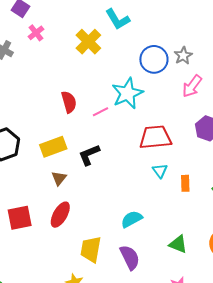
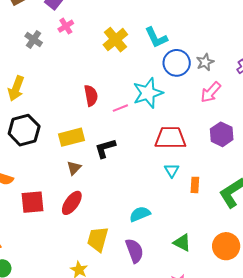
cyan L-shape: (118, 19) -> (156, 38), moved

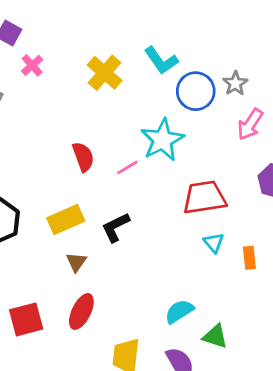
green triangle: (182, 243) -> (215, 336), moved

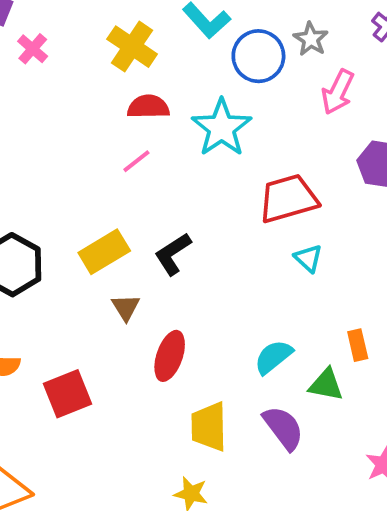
red semicircle: (83, 157) -> (148, 107), moved, turned -64
pink line: (127, 167) -> (136, 161), moved
orange rectangle: (249, 258) -> (358, 345), moved
red ellipse: (81, 311) -> (170, 356), moved

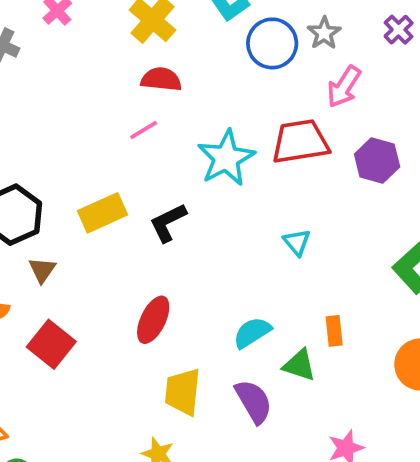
cyan star: (222, 128) -> (226, 158), moved
red trapezoid: (288, 199) -> (300, 142), moved
brown triangle: (126, 307) -> (42, 270), moved
red square: (67, 394) -> (51, 344), turned -36

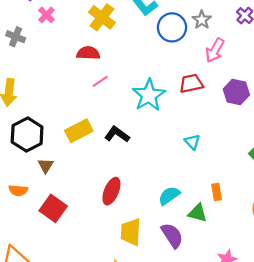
red semicircle: (161, 79) -> (88, 53), moved
red trapezoid: (300, 142) -> (191, 83), size x0.7
black L-shape: (168, 223) -> (117, 134), turned 65

